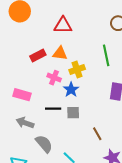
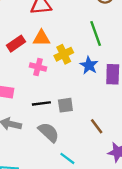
blue star: (71, 90) -> (89, 65), moved
gray semicircle: (44, 144) -> (49, 132), moved

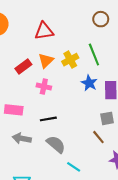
orange triangle: (41, 38) -> (46, 61), turned -42
yellow cross: (64, 54) -> (70, 60), moved
gray square: (65, 105) -> (107, 118), moved

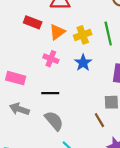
red rectangle: (23, 67) -> (33, 22), moved, turned 49
blue star: (89, 83) -> (83, 63), moved

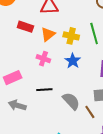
yellow cross: (83, 35) -> (71, 36), turned 35
pink rectangle: (16, 78) -> (13, 78), turned -36
gray semicircle: (54, 121) -> (71, 101), moved

